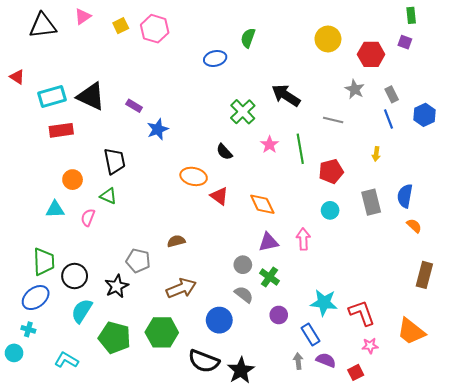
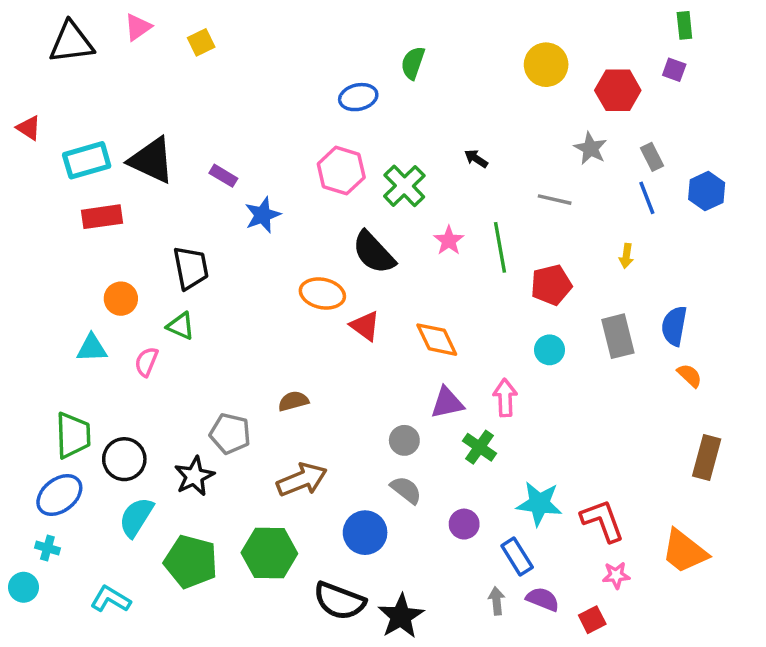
pink hexagon: (155, 29) -> (341, 171), moved
black arrow: (286, 95) -> (476, 159), size x0.5
black semicircle: (224, 152) -> (374, 253), size x1.6
green cross: (270, 277) -> (479, 447), moved

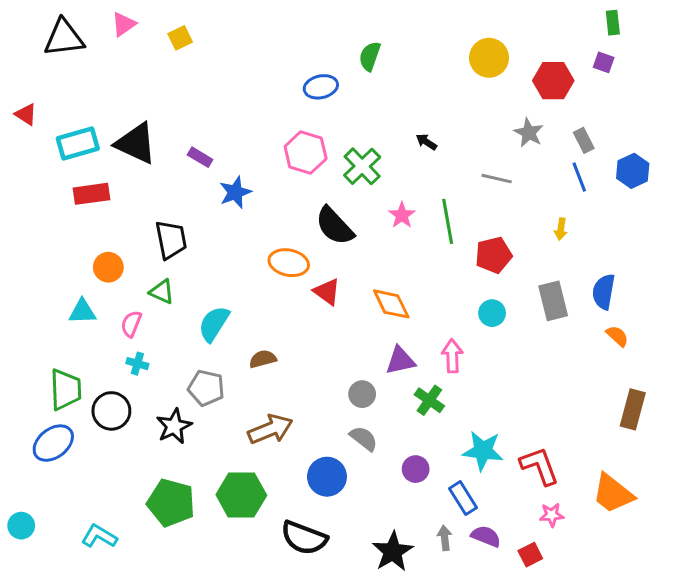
cyan semicircle: (136, 517) -> (214, 324), moved
cyan cross: (47, 548) -> (137, 364), moved
black star: (401, 616) -> (393, 552), moved

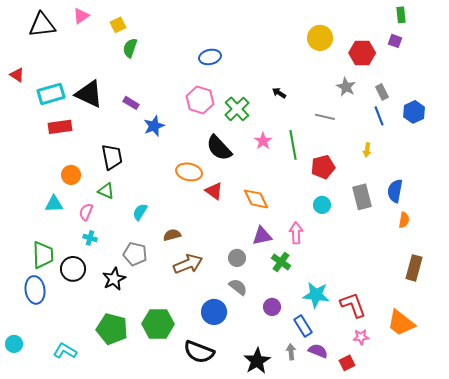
green semicircle: (370, 56) -> (130, 48), moved
cyan semicircle: (214, 324) -> (140, 212), size x0.7
orange semicircle: (617, 336) -> (404, 220), turned 56
brown arrow: (270, 429) -> (188, 264), moved
blue ellipse: (53, 443) -> (35, 290), turned -60

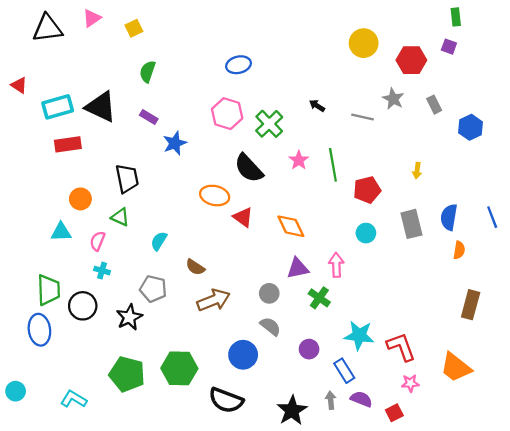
green semicircle: (130, 48) -> (148, 72), moved
blue line: (379, 116) -> (492, 217), moved
gray line: (325, 117) -> (362, 117), moved
brown semicircle: (172, 235) -> (195, 267), turned -132

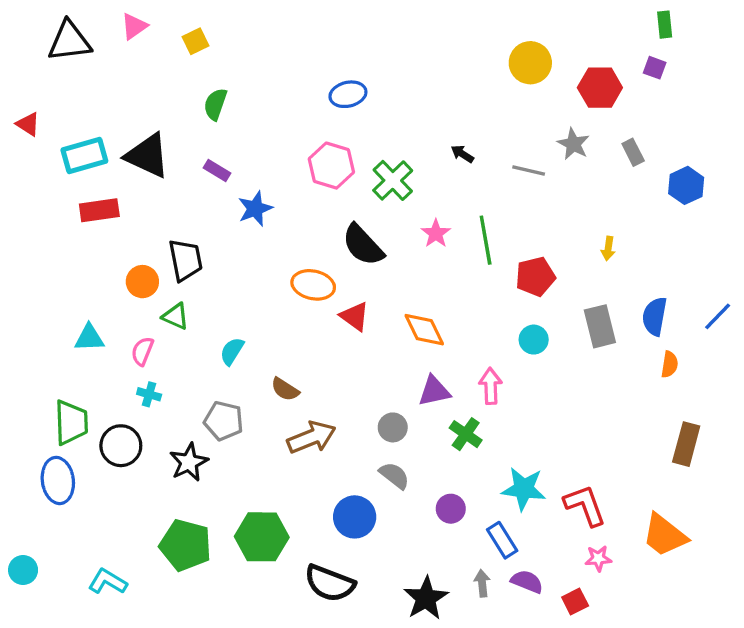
orange circle: (80, 199) -> (142, 282), moved
blue line: (492, 217) -> (718, 316), turned 65

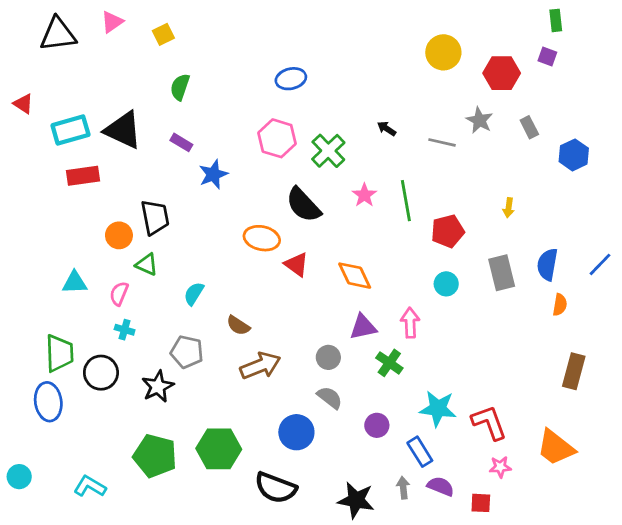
black star: (426, 598) -> (356, 500), turned -30
red square: (575, 601) -> (481, 503), turned 30

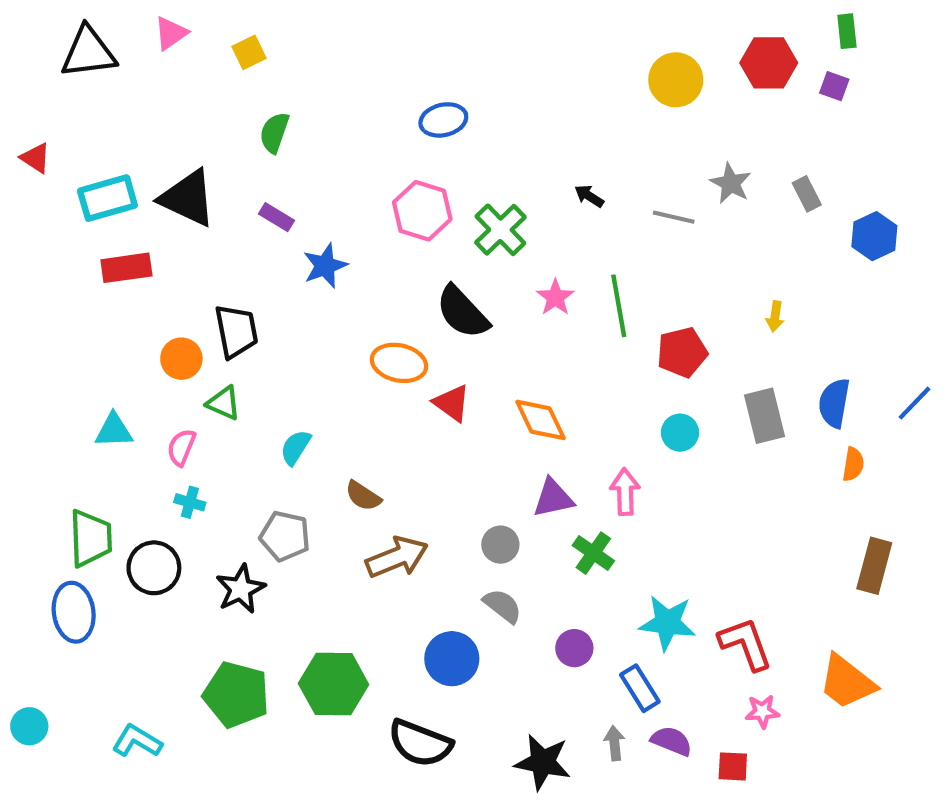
red hexagon: (502, 73) -> (769, 63), moved

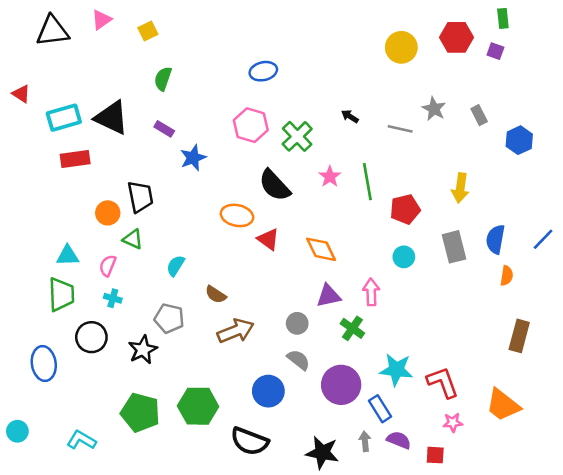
yellow arrow: (775, 316) -> (460, 188), size x1.6
green trapezoid: (91, 538) -> (61, 294), moved
purple circle: (574, 648) -> (341, 385), size x1.8

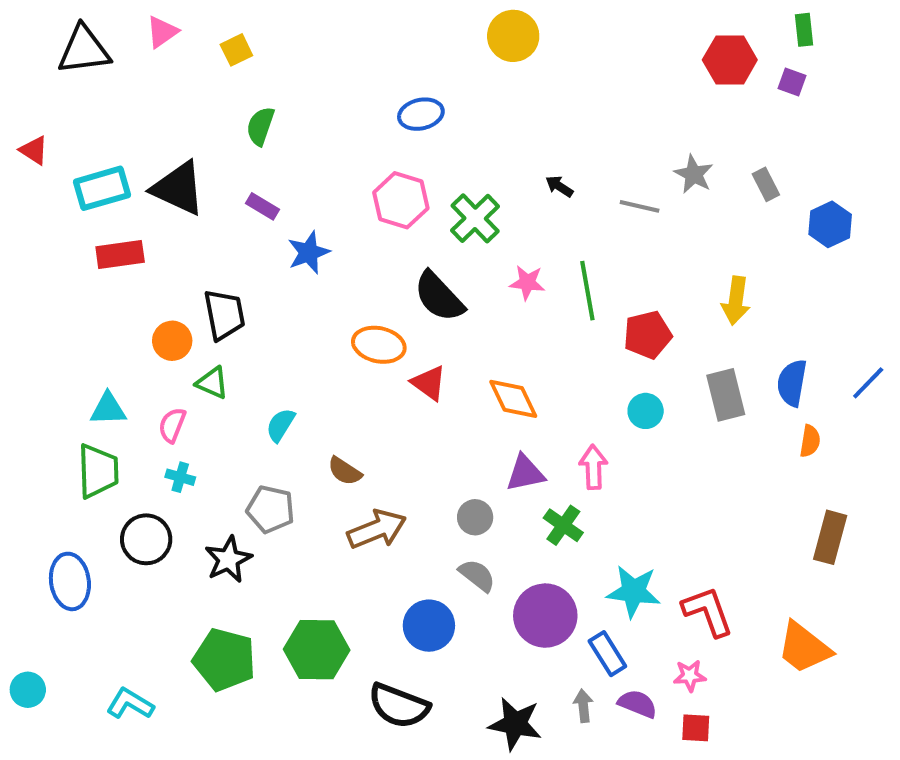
yellow circle: (401, 47) -> (513, 36), moved
pink star: (330, 177) -> (527, 283), turned -30
pink star: (453, 422) -> (690, 676), moved

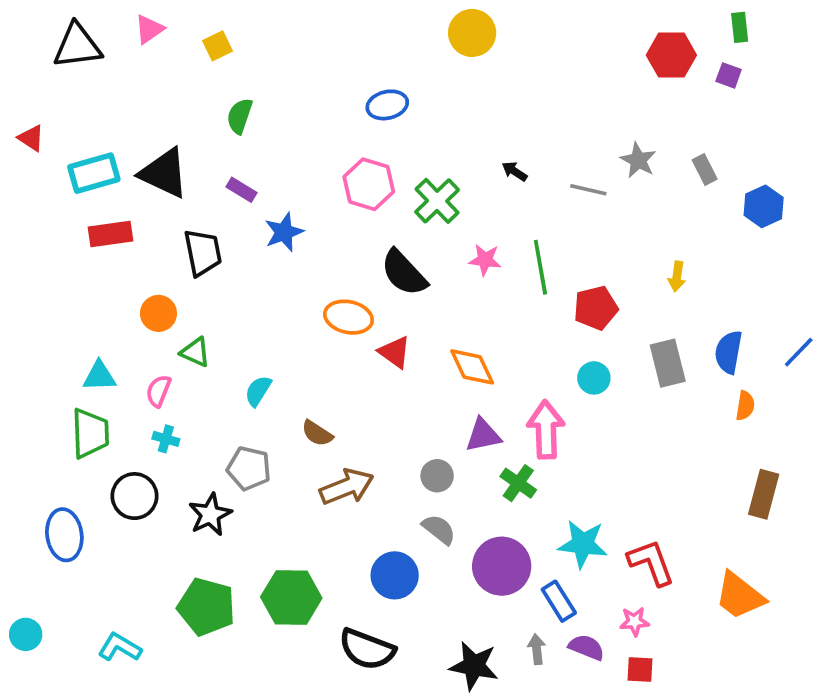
yellow arrow: (736, 301) -> (677, 276), size x0.7
black trapezoid: (224, 315) -> (203, 253), moved
pink arrow: (593, 467) -> (546, 430), size x1.4

